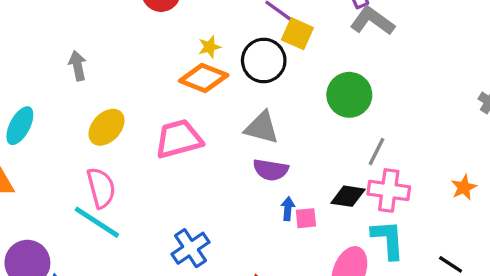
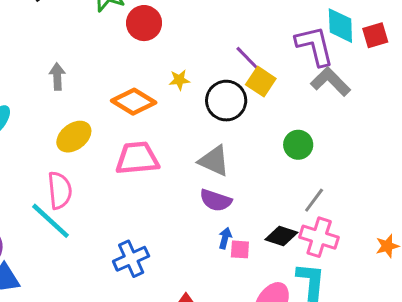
orange diamond: (204, 78) -> (134, 102), moved
green circle: (349, 95) -> (298, 145), size x0.7

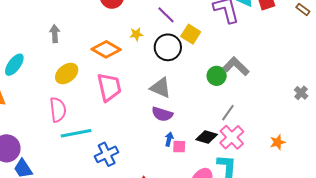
purple line: (248, 58) -> (166, 15), moved
gray L-shape: (330, 82) -> (236, 66), moved
pink trapezoid: (137, 158) -> (109, 87), turned 84
cyan line: (51, 221) -> (76, 133), moved, turned -52
pink cross: (319, 237) -> (232, 137), turned 30

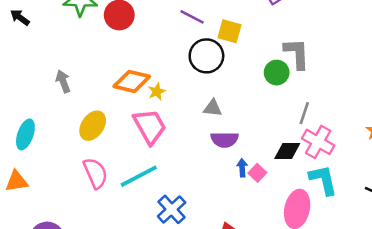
yellow star: (136, 34) -> (157, 91), moved
gray L-shape: (236, 66) -> (297, 54), turned 60
gray triangle: (161, 88) -> (213, 108), size x0.7
cyan line: (76, 133) -> (139, 176), moved
pink square: (179, 147) -> (257, 173), turned -32

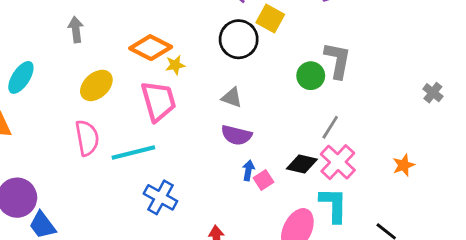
blue cross: (172, 209) -> (160, 197), turned -32

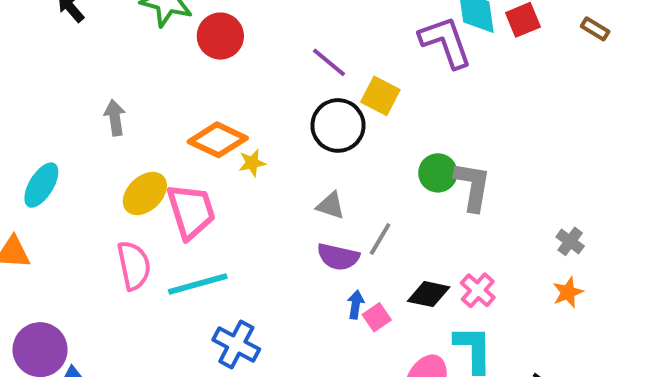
gray L-shape: (338, 60) -> (473, 186), moved
gray cross: (433, 93) -> (570, 241), moved
pink trapezoid: (158, 101) -> (191, 211), moved
gray line: (330, 127) -> (380, 239), moved
pink cross: (338, 162) -> (478, 290), size x0.7

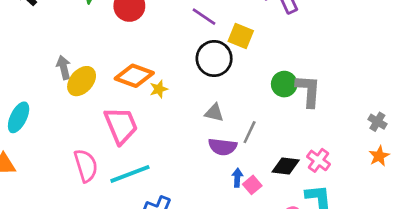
yellow ellipse: (145, 193) -> (82, 81), moved

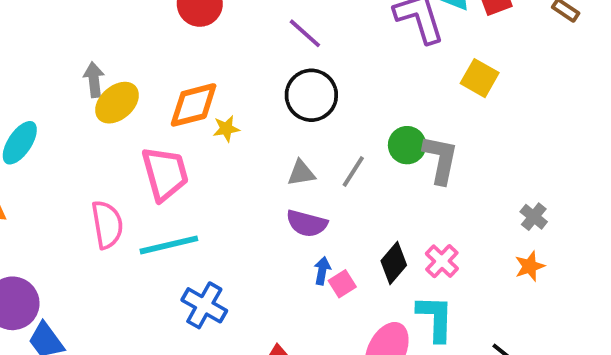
yellow square: (241, 36) -> (480, 78), moved
orange diamond: (134, 76) -> (194, 105), turned -42
gray triangle: (214, 113) -> (301, 173), turned -30
gray line: (250, 132) -> (353, 171), moved
black diamond: (286, 166) -> (394, 263), turned -64

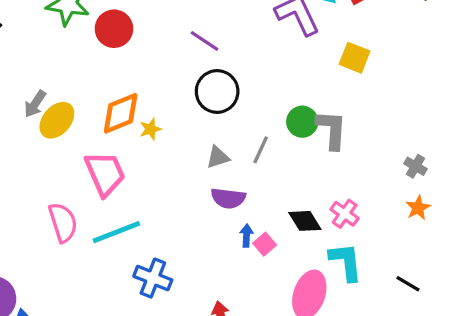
gray arrow: (94, 80) -> (35, 104), turned -132
black diamond: (394, 263) -> (305, 221), turned -64

